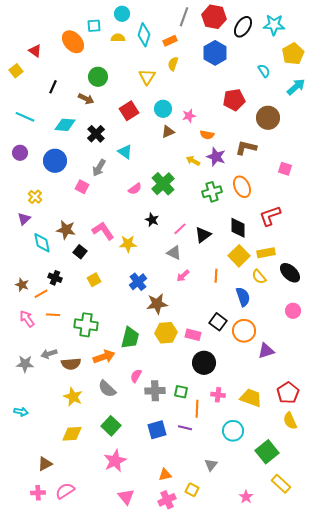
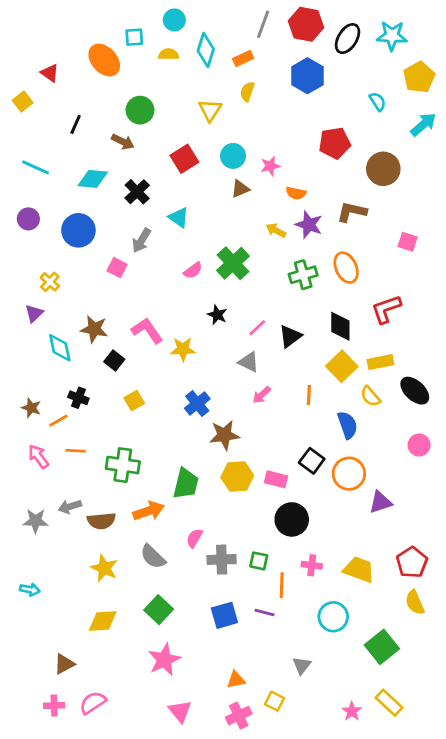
yellow rectangle: (281, 484) -> (389, 703), moved

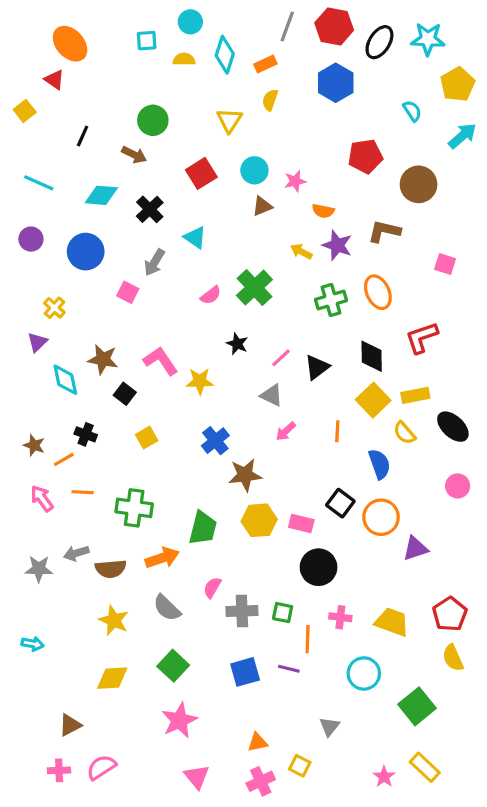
orange ellipse: (104, 60) -> (70, 44), moved

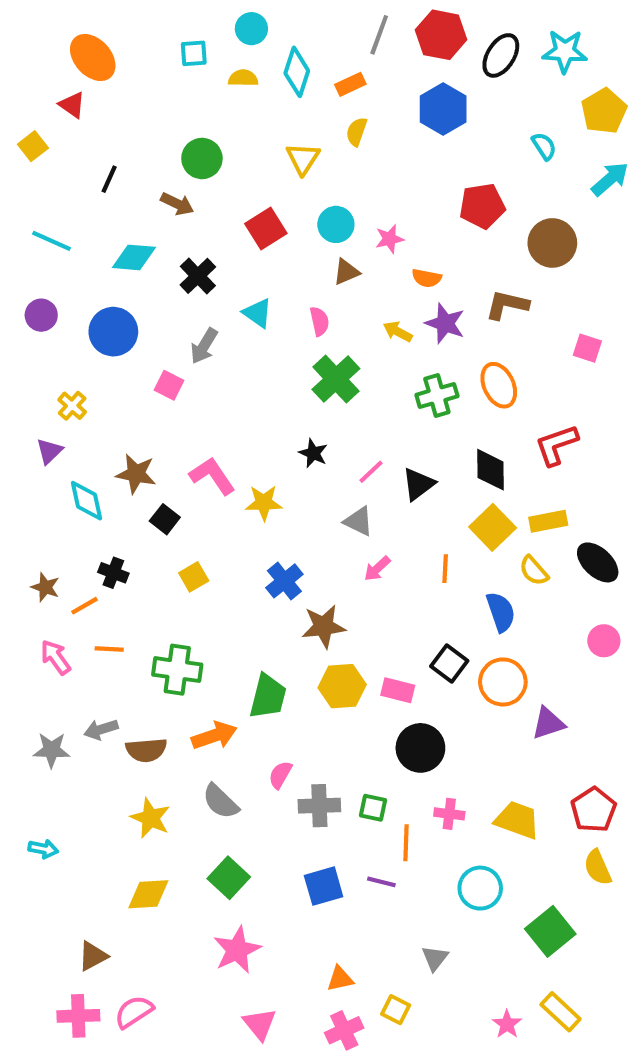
pink semicircle: (211, 295) -> (319, 321), moved, turned -65
pink cross: (59, 770) -> (78, 1016), size x1.4

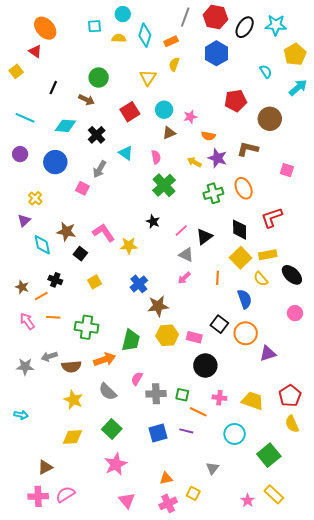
gray triangle: (359, 521) -> (186, 255), moved
orange line: (406, 843) -> (198, 412), turned -66

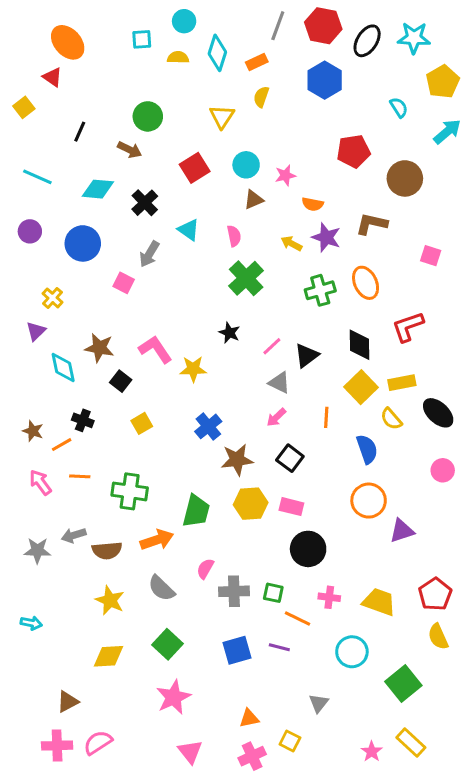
black square: (219, 324) -> (290, 458), moved

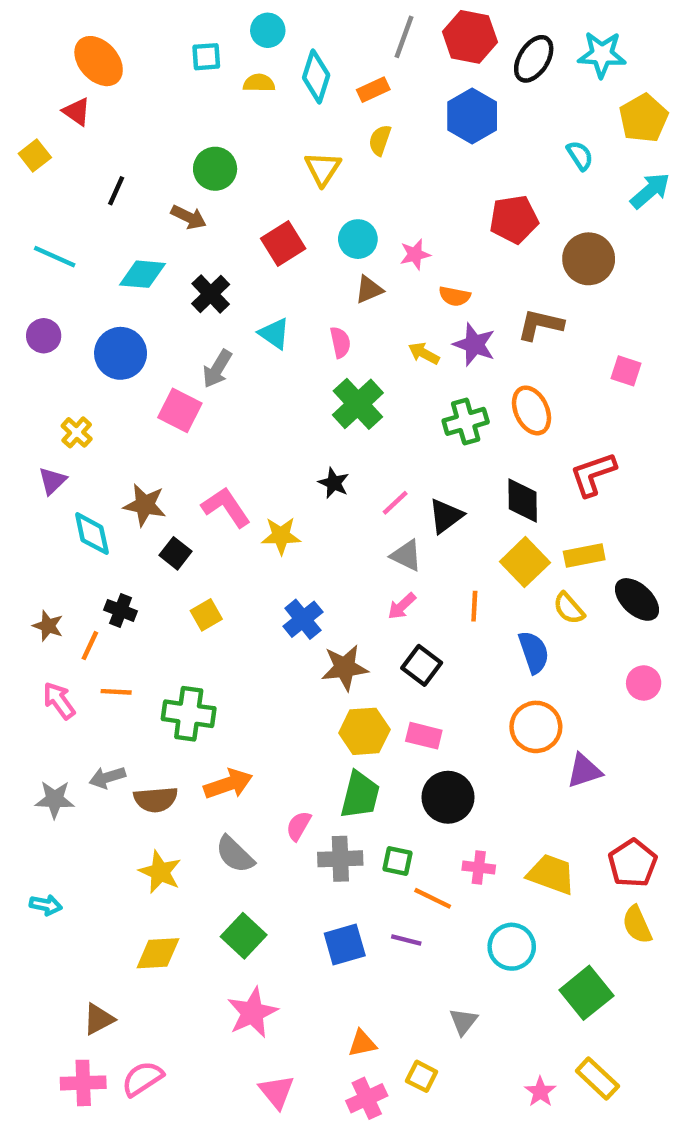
pink square: (124, 283) -> (180, 410), size x1.4
orange line: (62, 445) -> (90, 646), turned -35
green trapezoid: (196, 511) -> (360, 795), moved

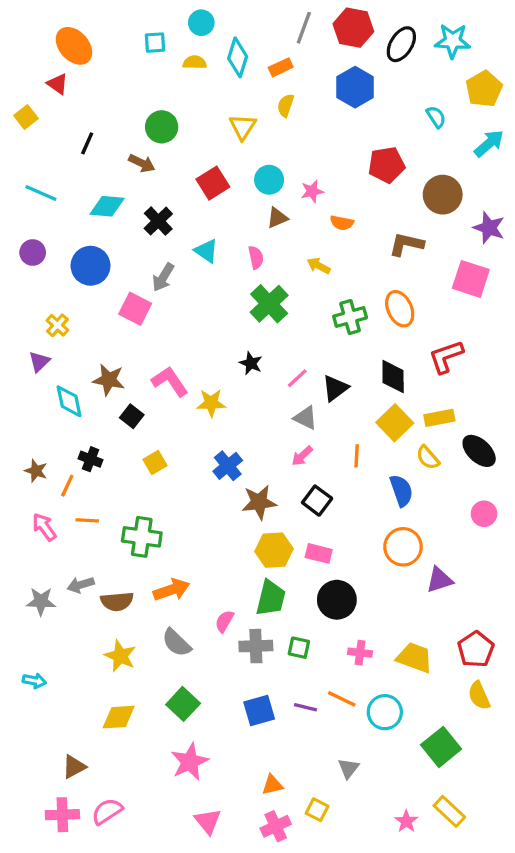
purple star: (474, 345) -> (489, 228), moved
pink square: (626, 371) -> (471, 279), size x1.6
orange line: (433, 898) -> (342, 699), moved

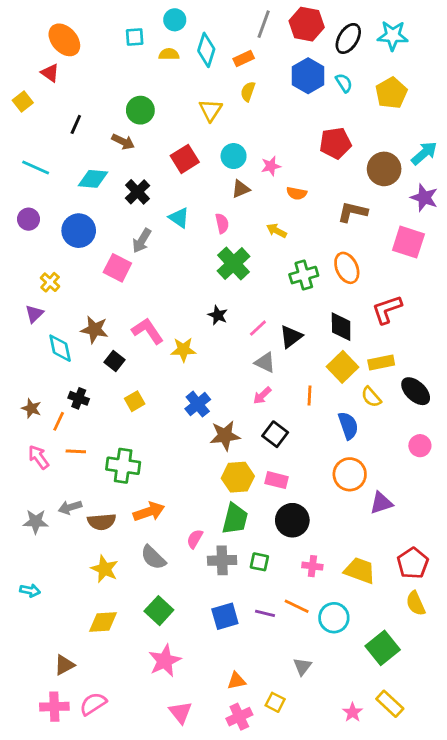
yellow pentagon: (484, 89) -> (391, 93), moved
cyan semicircle: (436, 117) -> (344, 83), moved
cyan arrow: (489, 143) -> (424, 153), moved

